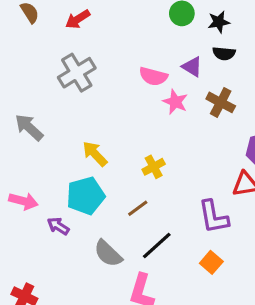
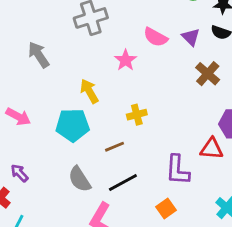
pink star: (175, 102) -> (126, 60), moved
purple arrow: (58, 226) -> (19, 173), moved

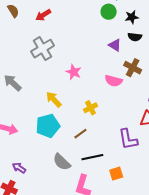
pink semicircle: (156, 37) -> (114, 81), moved
black line: (123, 183) -> (92, 157), turned 30
orange square: (166, 209) -> (116, 174), moved, turned 32

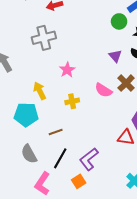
yellow cross: (91, 108) -> (72, 101), moved
purple L-shape: (128, 139) -> (89, 159), moved, turned 45
black line: (92, 157) -> (60, 158), turned -65
orange square: (116, 174) -> (79, 181), turned -32

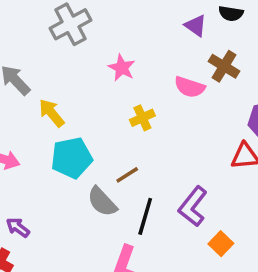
yellow arrow: (40, 91) -> (52, 113), moved
gray semicircle: (29, 154) -> (102, 202), moved
orange square: (79, 181) -> (221, 244), moved

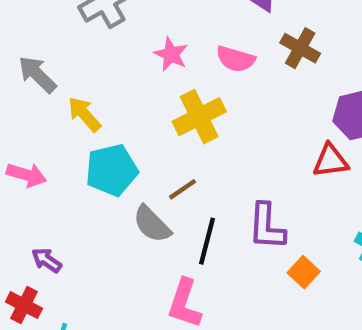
pink semicircle: (190, 87) -> (236, 59), moved
yellow cross: (142, 118) -> (199, 117), size x1.6
purple L-shape: (193, 206) -> (267, 226), turned -33

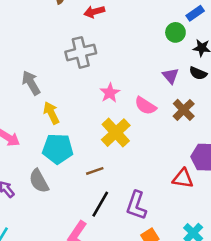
yellow cross: (199, 117) -> (116, 133), turned -32
gray semicircle: (152, 224) -> (39, 181), moved

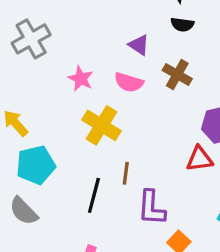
purple triangle: (171, 76) -> (139, 45), moved
brown line: (95, 171) -> (126, 173), moved, turned -48
black line: (100, 204) -> (94, 195), moved

